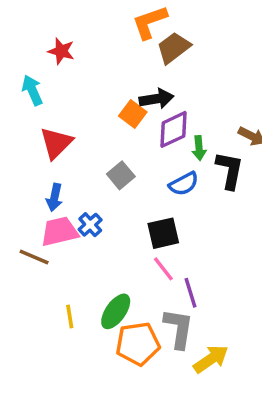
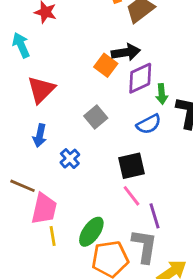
pink trapezoid: (60, 231) -> (44, 209), moved, turned 116

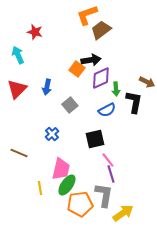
red triangle: (41, 90) -> (17, 89), moved
blue arrow: (40, 136) -> (47, 87), moved
pink line: (132, 196) -> (108, 160), moved
pink trapezoid: (44, 209) -> (61, 169), moved

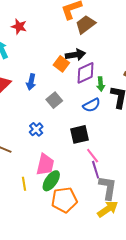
gray L-shape: (104, 195) -> (108, 188), moved

